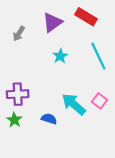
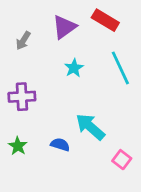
purple cross: (18, 94) -> (22, 97), moved
pink square: (99, 101) -> (122, 160), moved

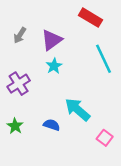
purple triangle: (64, 27) -> (52, 40), moved
cyan star: (74, 68) -> (54, 66), moved
purple cross: (22, 97) -> (19, 84), turned -30

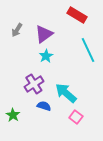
purple cross: (19, 84) -> (34, 84), moved
green star: (15, 126) -> (13, 115), moved
pink square: (105, 138) -> (76, 117), moved

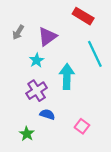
cyan star: (46, 56) -> (37, 60), moved
cyan arrow: (66, 93) -> (67, 77), moved, turned 50
green star: (13, 115) -> (27, 134), moved

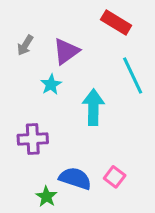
purple cross: (37, 91) -> (33, 139), moved, turned 30
blue semicircle: (47, 114) -> (75, 178), moved, size x1.5
green star: (27, 134) -> (46, 197), moved

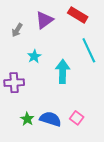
purple triangle: (66, 51) -> (44, 20), moved
purple cross: (33, 139) -> (14, 83), moved
green star: (46, 197) -> (27, 119), moved

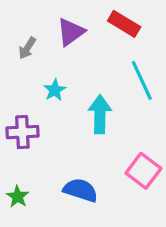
pink square: (77, 118) -> (143, 171), moved, size x1.5
green star: (27, 119) -> (18, 197), moved

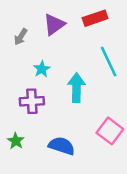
red rectangle: (124, 24) -> (95, 18), turned -50
purple cross: (22, 132) -> (32, 101), moved
green star: (18, 197) -> (16, 141), moved

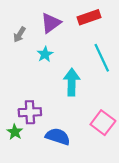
cyan star: (42, 69) -> (45, 54), moved
purple cross: (32, 101) -> (30, 112), moved

